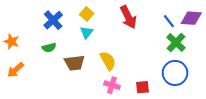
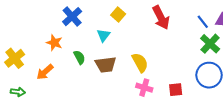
blue cross: (53, 20) -> (72, 17), moved
cyan triangle: (87, 32) -> (103, 35), moved
orange star: (11, 41) -> (54, 43), moved
green semicircle: (49, 48) -> (79, 57), moved, turned -104

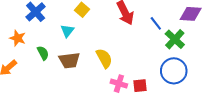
blue line: (203, 22) -> (156, 23), moved
pink cross: (144, 88) -> (119, 84), moved

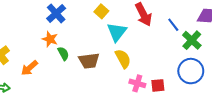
cyan triangle: (67, 31) -> (117, 32), moved, size x1.5
orange star: (18, 38) -> (50, 39), moved

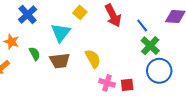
yellow square: (101, 11) -> (80, 12), moved
cyan triangle: (117, 32) -> (61, 33), moved
orange star: (50, 39) -> (11, 42), moved
green cross: (192, 40) -> (150, 46), moved

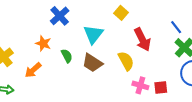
yellow square: (80, 12) -> (121, 13), moved
red arrow: (113, 15) -> (142, 39), moved
brown trapezoid: (60, 61) -> (92, 63), turned 40

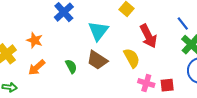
orange star: (43, 44) -> (35, 40), moved
green semicircle: (67, 56) -> (71, 66), moved

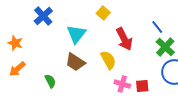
green semicircle: (71, 66) -> (50, 81), moved

